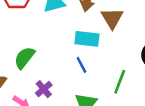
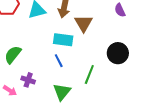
purple cross: (44, 89) -> (28, 80), turned -32

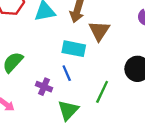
purple cross: (28, 80) -> (44, 87), moved

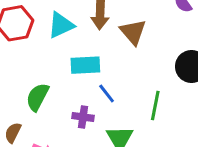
cyan rectangle: (74, 49) -> (85, 65), moved

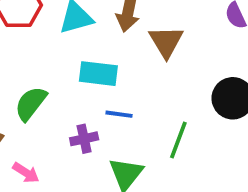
blue line: (107, 94) -> (119, 114), turned -54
purple cross: (83, 117) -> (84, 139), turned -30

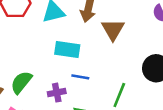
green semicircle: (31, 103) -> (21, 82), moved

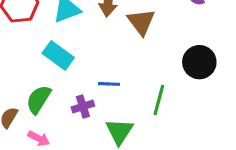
cyan rectangle: (67, 49) -> (58, 55), moved, turned 35

